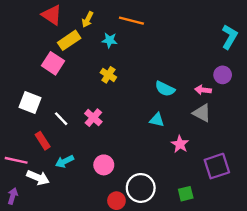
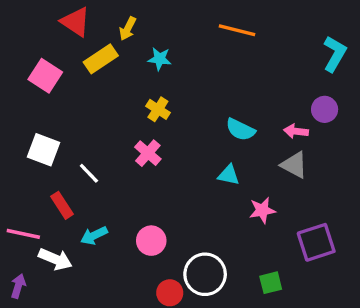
orange line: (131, 21) -> (237, 30), moved
pink square: (53, 63) -> (45, 76), moved
pink cross: (93, 118) -> (148, 153), moved
pink star: (180, 144) -> (262, 210), turned 30

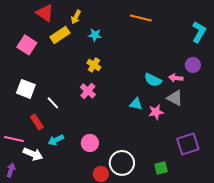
cyan semicircle: (240, 130) -> (153, 80), moved
pink star: (262, 210) -> (156, 112), moved

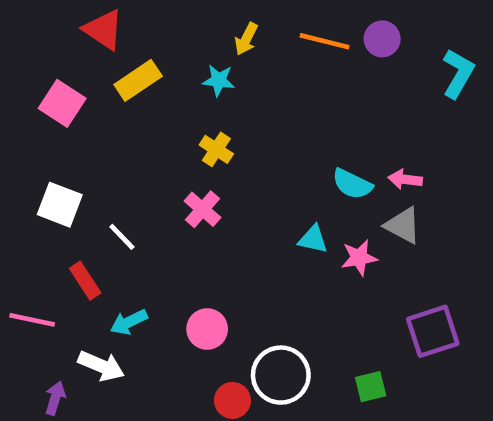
yellow arrow: (76, 17) -> (246, 39), moved
purple circle: (193, 65) -> (382, 39), moved
white arrow: (33, 154) -> (101, 366), moved
purple arrow: (11, 170) -> (55, 398), moved

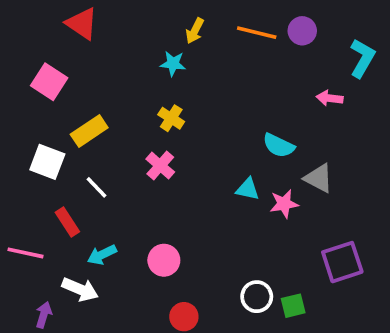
yellow rectangle: (138, 80) -> (89, 131), moved
pink arrow: (405, 179) -> (330, 98), moved
white circle: (281, 375) -> (257, 297), moved, size x0.7

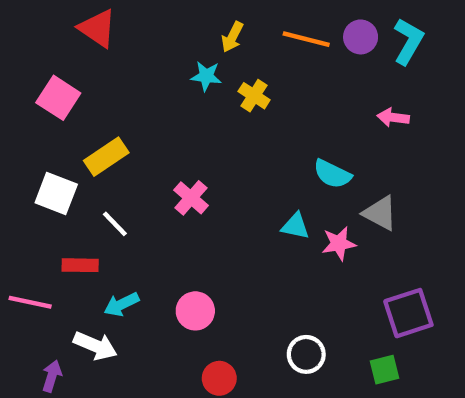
cyan L-shape: (362, 58) -> (408, 41), moved
yellow cross: (171, 118) -> (254, 96), moved
red rectangle: (67, 222) -> (80, 265), turned -56
green square: (293, 306) -> (384, 370), moved

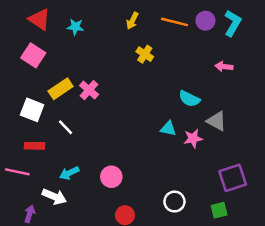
red triangle: (97, 28) -> (39, 19), moved
cyan star: (206, 76) -> (75, 27), moved
pink cross: (191, 198) -> (89, 90), moved
red rectangle: (80, 265) -> (35, 146), moved

